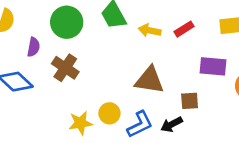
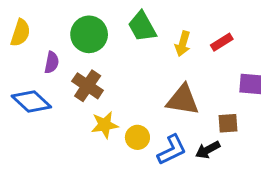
yellow arrow: (149, 30) -> (183, 44), turned -85
yellow star: (80, 123) -> (105, 125), moved

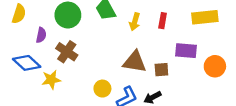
red rectangle: (222, 42) -> (163, 21), turned -48
brown square: (228, 123) -> (161, 70), moved
yellow star: (105, 125) -> (51, 80), moved

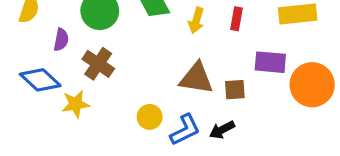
orange circle: (215, 66) -> (312, 85), size x1.4

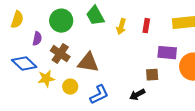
brown triangle: (196, 78) -> (88, 63), moved
brown square: (235, 90) -> (152, 75), moved
yellow circle: (150, 117) -> (70, 87), moved
blue L-shape: (185, 130) -> (99, 95), moved

